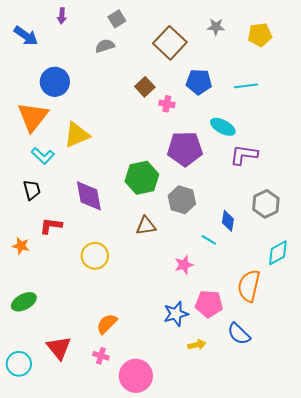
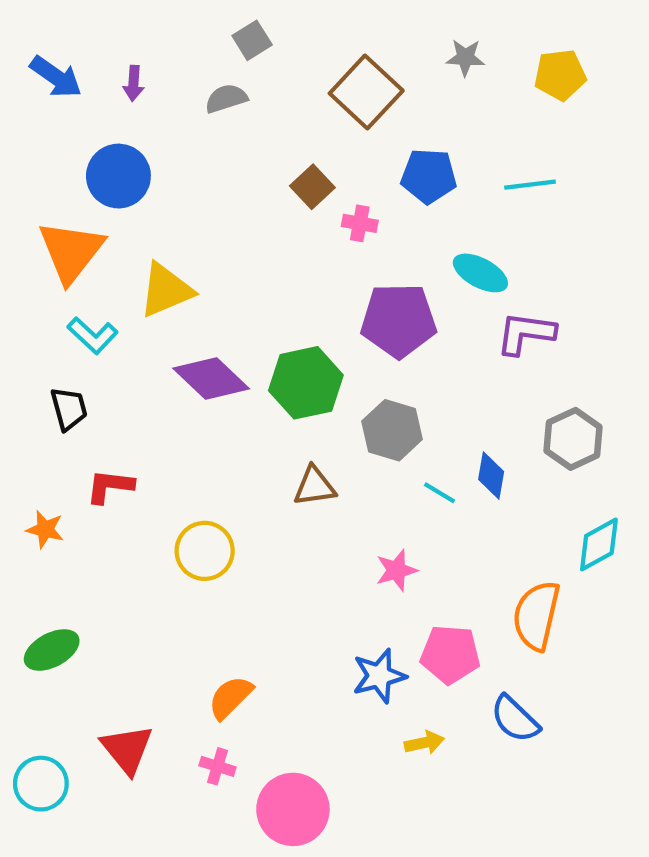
purple arrow: (62, 16) -> (134, 83), moved
purple diamond: (89, 196) -> (211, 379), moved, turned -36
cyan line: (209, 240) -> (439, 493), moved

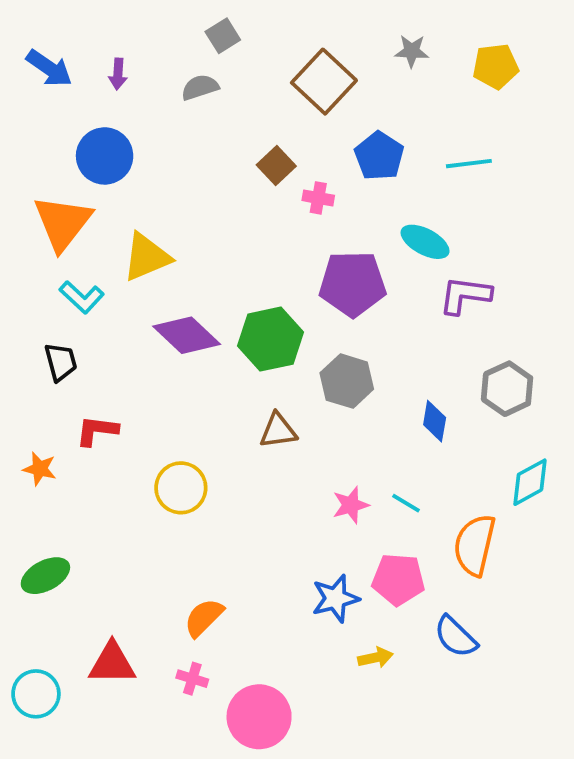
blue pentagon: (429, 176) -> (379, 156), turned 30
cyan line: (439, 493) -> (406, 503), moved
red triangle: (127, 749) -> (112, 663), turned -51

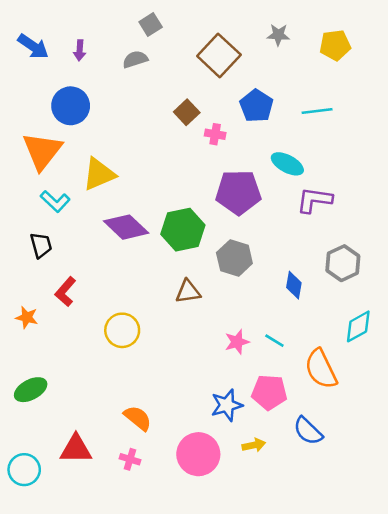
red L-shape: (97, 431) -> (65, 292), turned -56
orange semicircle: (475, 545) -> (321, 369), turned -39
orange semicircle: (204, 618) -> (138, 418), turned 84
pink circle: (259, 717) -> (198, 454), moved

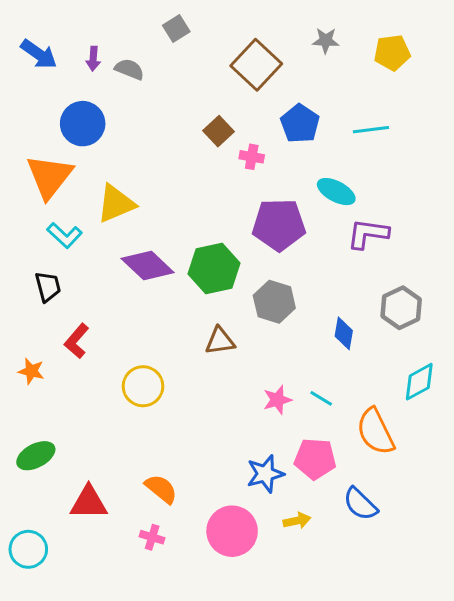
gray semicircle: (135, 59) -> (129, 69), moved, turned 40
red triangle: (76, 449) -> (89, 502), moved

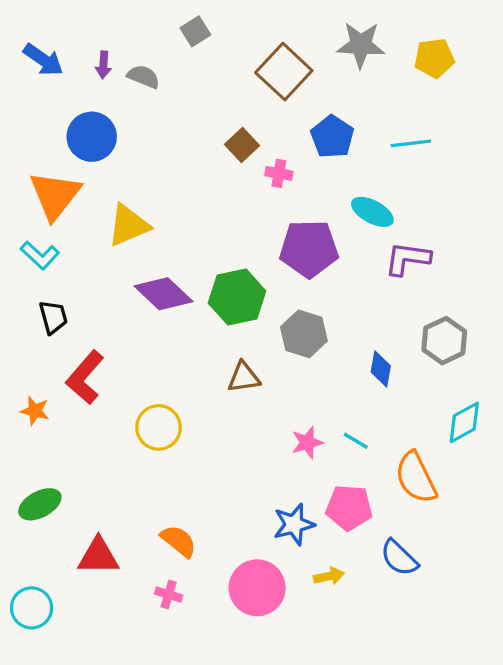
gray star: (326, 41) -> (361, 45), size x1.6
cyan L-shape: (65, 235) -> (40, 255), moved
red L-shape: (77, 341) -> (85, 377), size x1.4

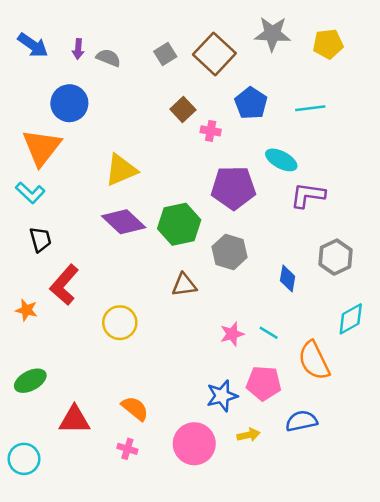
gray square: (195, 31) -> (165, 54), moved
yellow triangle: (128, 225) -> (121, 170), moved
blue semicircle: (399, 558) -> (301, 421), turned 124

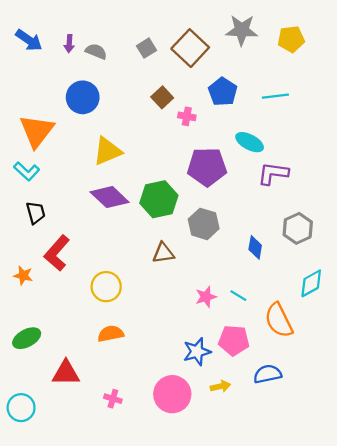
blue circle: (69, 103) -> (83, 97), moved
orange semicircle: (135, 408) -> (111, 334), moved, turned -50

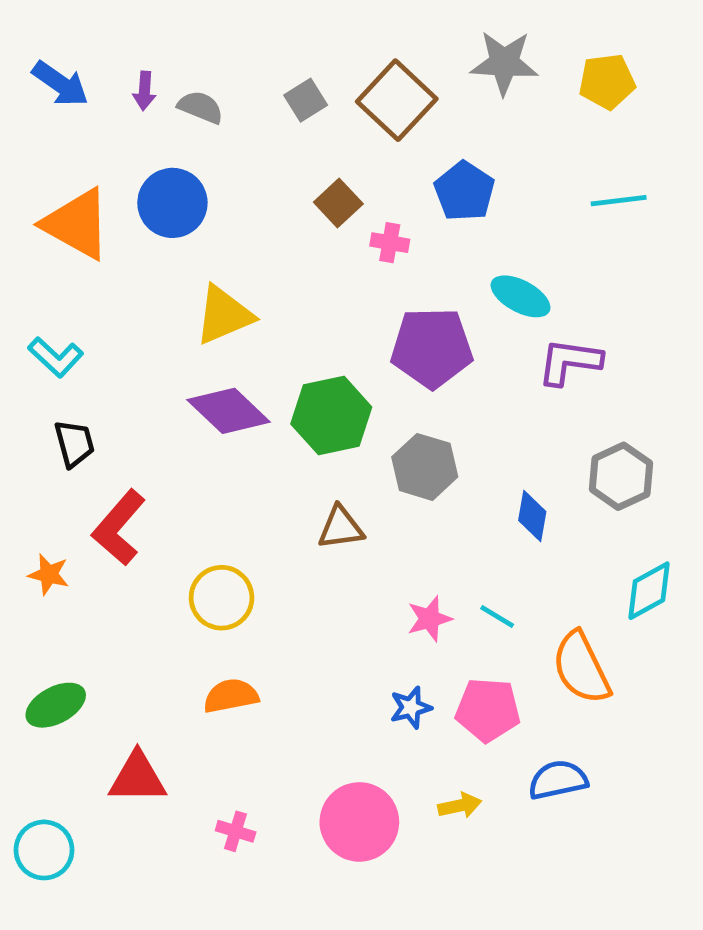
cyan line: (275, 96) -> (619, 201), moved
orange triangle: (37, 131) -> (77, 224), moved, turned -39
blue star: (197, 352) -> (411, 707), moved, size x0.7

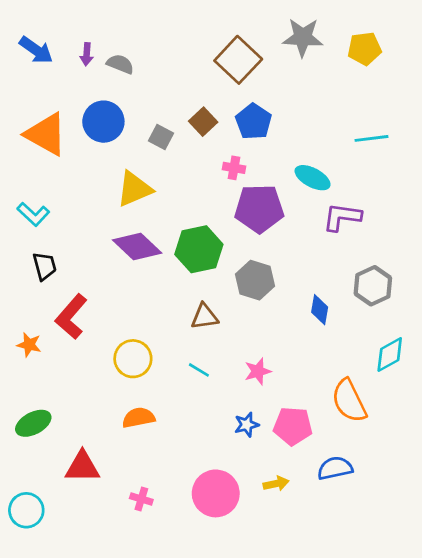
gray square: (306, 100) -> (161, 137), moved, turned -30
blue pentagon: (464, 191) -> (254, 122), moved
cyan line: (619, 201) -> (371, 138), moved
pink cross: (390, 243) -> (234, 168), moved
cyan line: (497, 616) -> (199, 370), moved

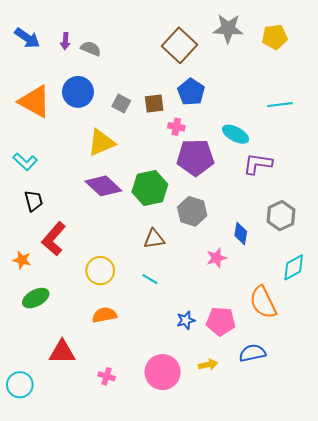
brown square: (203, 122) -> (154, 104), moved, turned 36
pink star: (258, 371) -> (216, 258), moved
green ellipse: (33, 423) -> (36, 298), moved

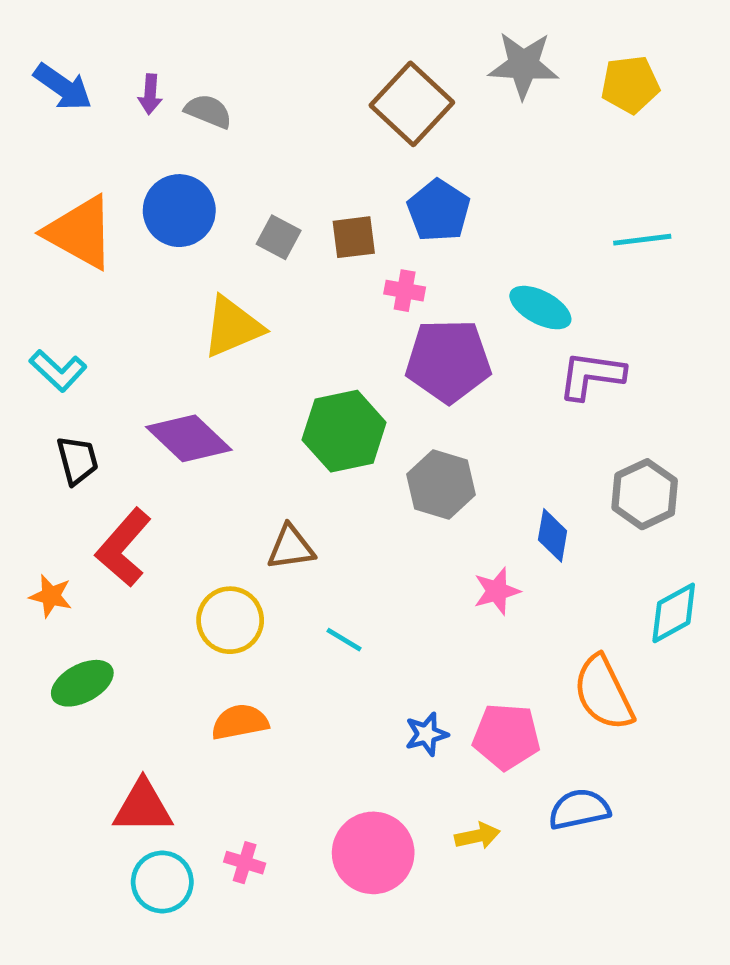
purple diamond: (103, 186) -> (189, 438), moved
brown triangle: (154, 239) -> (291, 547), moved
cyan circle: (20, 385) -> (162, 882), moved

